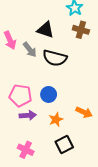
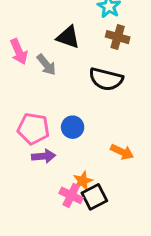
black semicircle: (55, 58) -> (106, 79), moved
orange star: (56, 120) -> (83, 181), moved
pink cross: (26, 150) -> (71, 195), moved

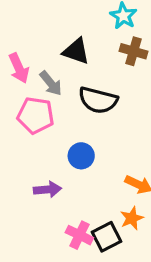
black semicircle: (106, 79) -> (98, 100), moved
pink pentagon: (33, 129) -> (36, 115), moved
orange star: (83, 181) -> (132, 218), moved

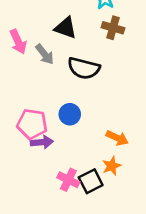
pink pentagon: (36, 115) -> (32, 124), moved

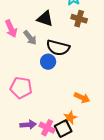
blue circle: (70, 114) -> (48, 62), moved
purple arrow: (42, 142) -> (28, 125), moved
orange star: (112, 166) -> (70, 118), moved

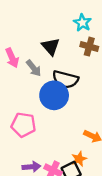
black triangle: (45, 19) -> (51, 47), turned 30
blue circle: (48, 62) -> (54, 95), size x1.6

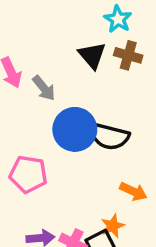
black triangle: (51, 47) -> (92, 55), moved
black semicircle: (65, 79) -> (109, 136), moved

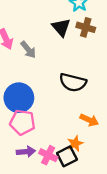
blue circle: (75, 129) -> (19, 98), moved
pink pentagon: (28, 174) -> (22, 122), moved

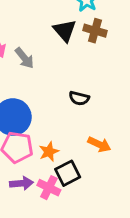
black semicircle: (73, 82) -> (79, 98), size x0.6
orange star: (75, 143) -> (49, 152), moved
black square: (67, 156) -> (68, 173), moved

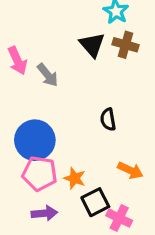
black semicircle: (79, 98) -> (108, 119), turned 66
orange star: (49, 152) -> (75, 178), turned -30
pink cross: (49, 188) -> (119, 218), moved

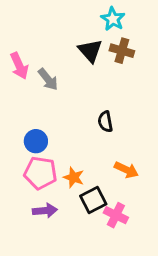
blue circle: (35, 140) -> (36, 141), size x0.6

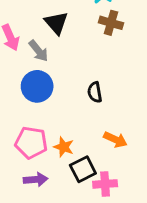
black triangle: (90, 51) -> (56, 23), moved
blue circle: (36, 141) -> (37, 86), moved, size x1.4
pink cross: (116, 215) -> (105, 184), turned -30

